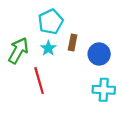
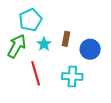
cyan pentagon: (51, 22) -> (30, 20), moved
cyan cross: (104, 90) -> (72, 76), moved

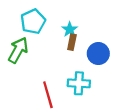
cyan star: (44, 44) -> (70, 29), moved
red line: (36, 73) -> (48, 95), moved

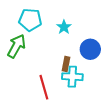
cyan pentagon: (33, 21) -> (30, 20), turned 30
brown rectangle: (72, 42) -> (66, 64), moved

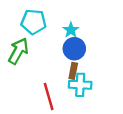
blue circle: (90, 49) -> (74, 49), moved

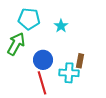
blue circle: (74, 49) -> (43, 60), moved
brown rectangle: (73, 71) -> (80, 61), moved

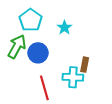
cyan pentagon: (29, 19) -> (31, 20), turned 30
blue circle: (43, 60) -> (38, 53), moved

